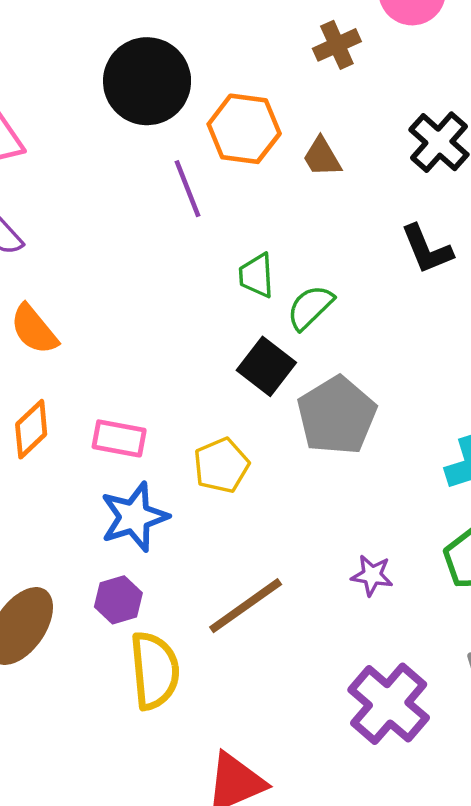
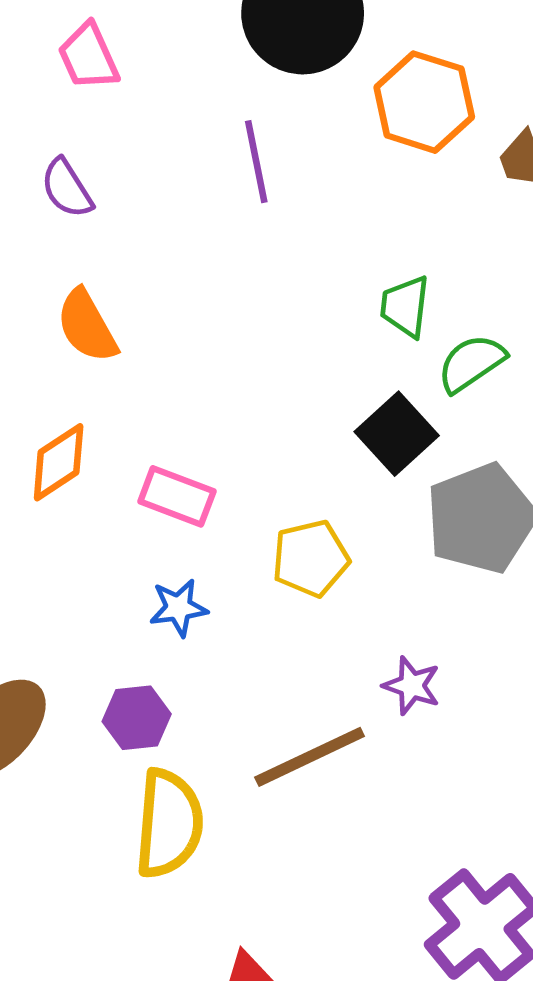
purple line: (187, 189) -> (256, 162), moved
blue star: (134, 517) -> (178, 608), size x0.6
purple star: (372, 575) -> (412, 686), moved

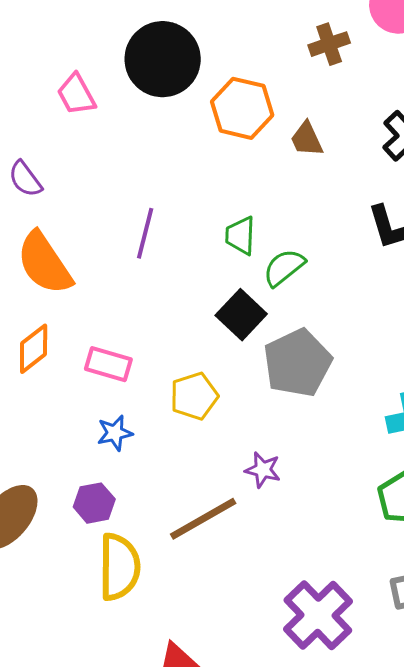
pink trapezoid: (88, 57) -> (76, 94), moved
purple line: (256, 162) -> (145, 233), moved, turned 30
orange semicircle: (87, 326) -> (44, 263), size x1.4

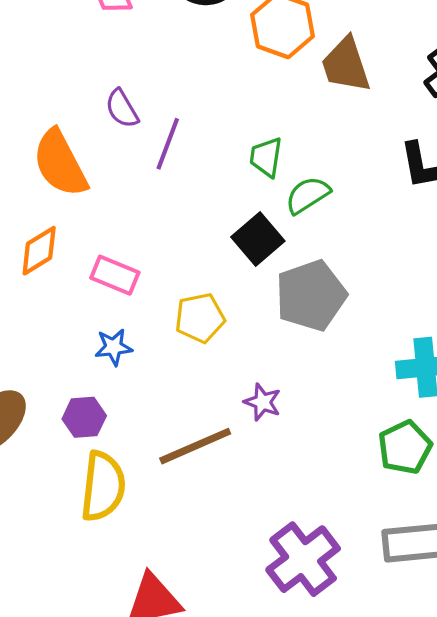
brown trapezoid: (307, 139) -> (346, 65), size x1.5
purple semicircle: (25, 179) -> (122, 109), moved

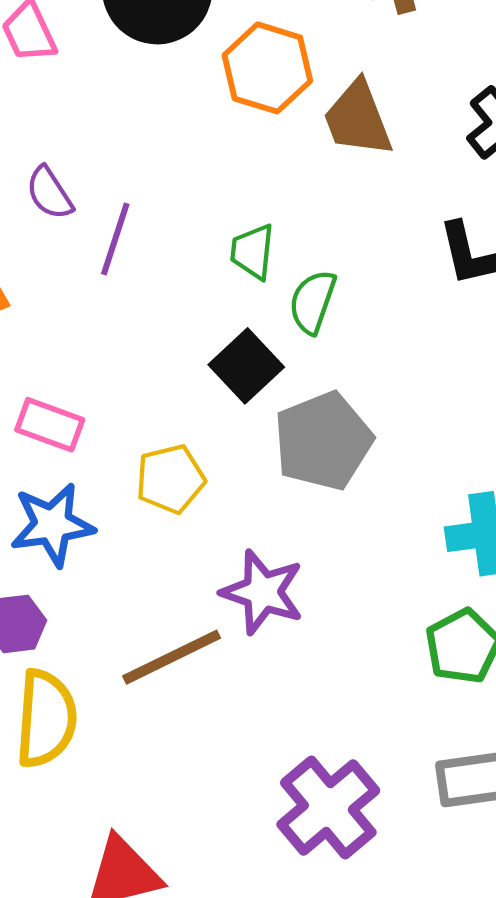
green semicircle: (308, 195) -> (313, 302), turned -36
blue star: (114, 347) -> (52, 525), size x1.6
purple star: (263, 402) -> (263, 592), size x1.6

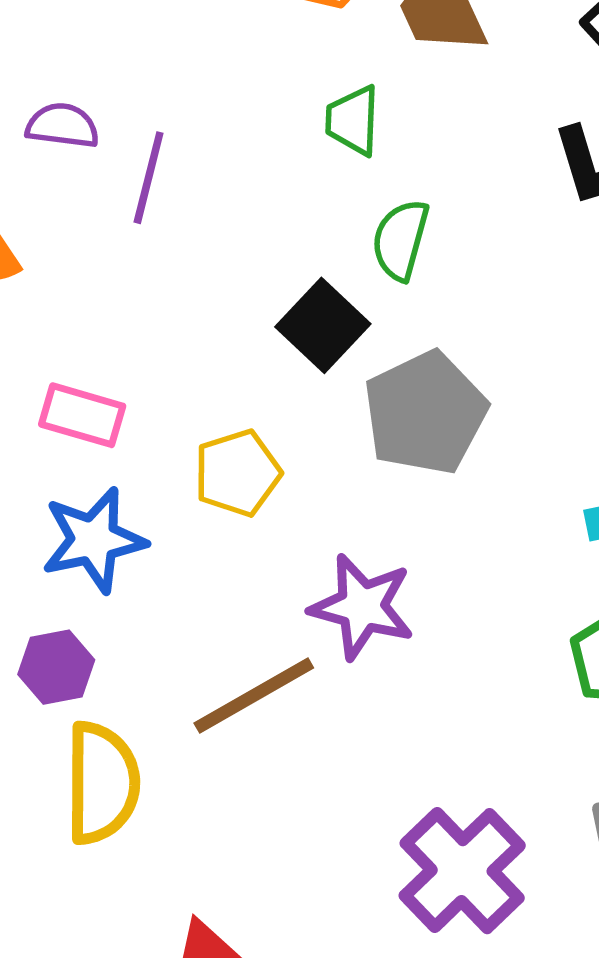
purple semicircle: (49, 193) -> (62, 126), turned 134
green trapezoid: (253, 252) -> (353, 120), moved

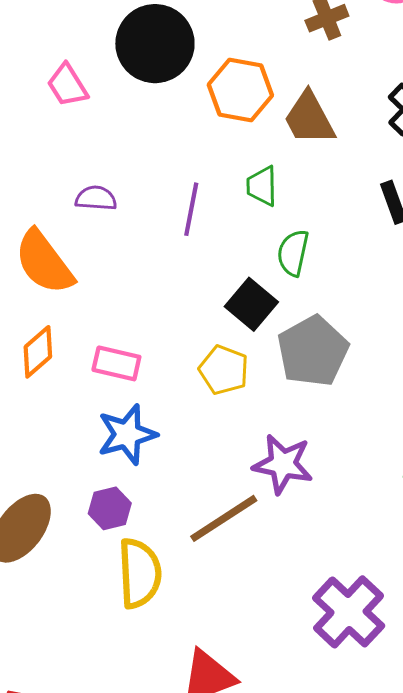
purple line: (149, 178) -> (191, 209), moved
yellow pentagon: (237, 473) -> (224, 370), moved, turned -30

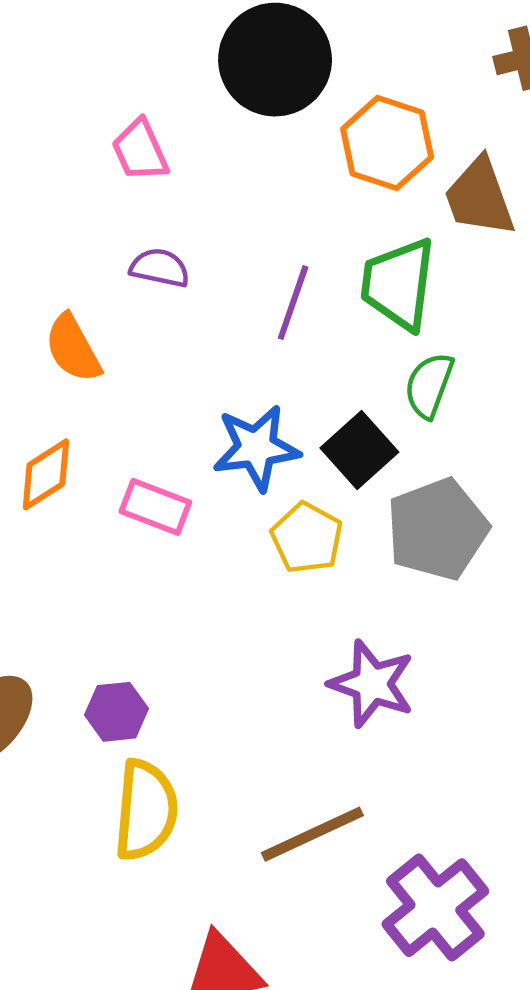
pink trapezoid: (67, 85) -> (140, 150), moved
green trapezoid: (262, 186) -> (398, 284), size x1.6
orange semicircle: (44, 262) -> (73, 348), size x0.7
blue star: (127, 434) -> (256, 448), moved
brown line: (224, 518) -> (312, 834), moved

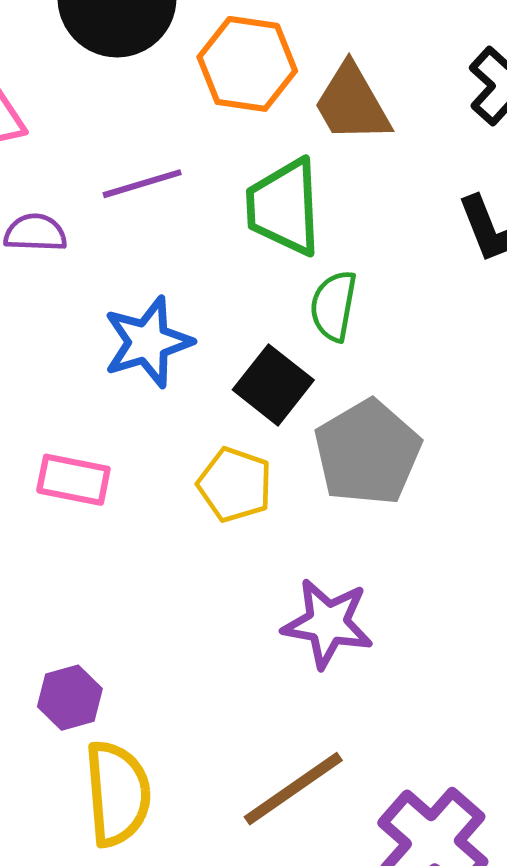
purple line: (293, 303) -> (142, 184), moved, turned 64
blue star: (256, 448) -> (148, 342), moved

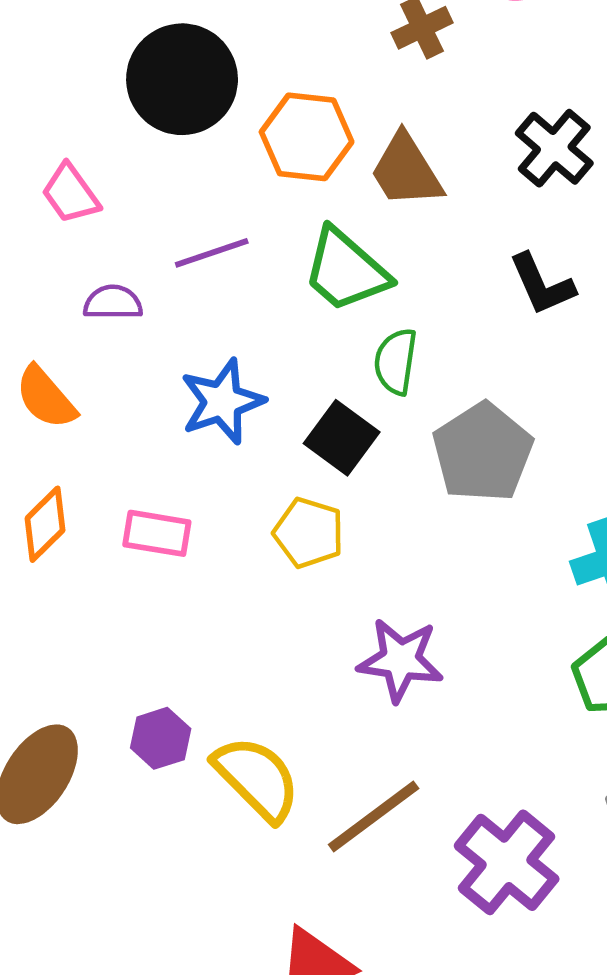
green trapezoid: (284, 207) -> (346, 270), turned -44
gray pentagon: (368, 453) -> (483, 452), moved
yellow semicircle: (117, 794) -> (257, 778), moved, turned -38

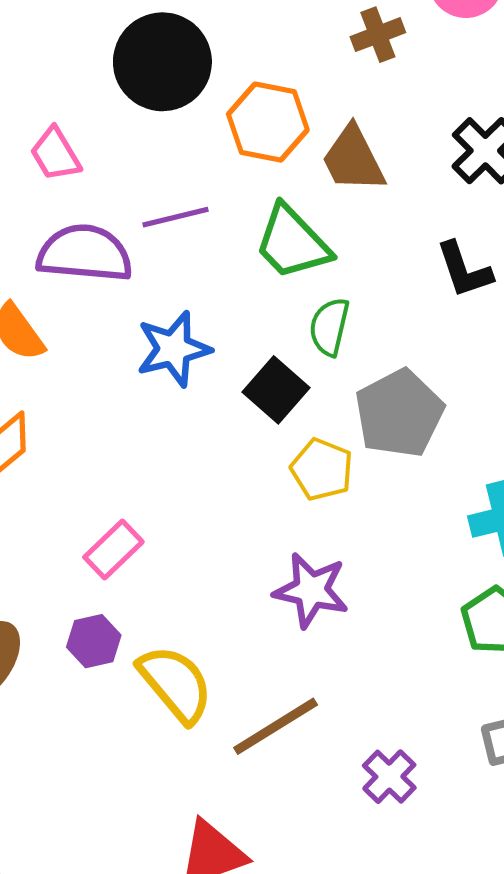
purple semicircle: (113, 303) -> (85, 253), size x1.8
pink rectangle: (157, 533) -> (113, 550), moved, turned -58
yellow pentagon: (309, 533) -> (322, 469), moved
purple cross: (507, 862) -> (389, 777), size x0.6

